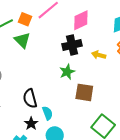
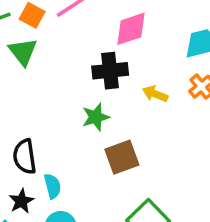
brown square: (84, 92) -> (122, 157), turned -36

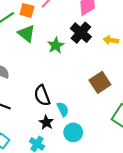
black cross: (110, 71) -> (81, 33), turned -30
green star: (96, 117) -> (56, 45), moved

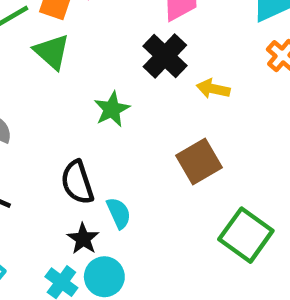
yellow arrow: (111, 40) -> (213, 89), moved
green star: (56, 45) -> (112, 109), moved
cyan circle: (73, 132) -> (104, 277), moved

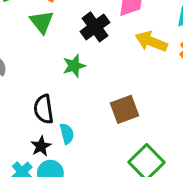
black cross: (165, 56) -> (95, 27), moved
yellow arrow: (213, 89) -> (151, 41), moved, size x1.5

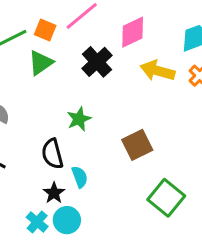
green triangle: (42, 22) -> (41, 63), turned 40
green star: (74, 66) -> (79, 119), moved

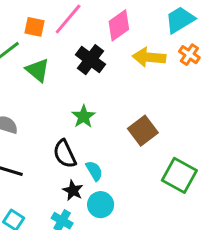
orange square: (45, 30) -> (34, 27), moved
green triangle: (41, 63) -> (38, 70), turned -35
cyan circle: (67, 220) -> (101, 205), moved

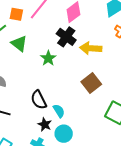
yellow arrow: (149, 57) -> (91, 48), moved
black cross: (90, 60) -> (66, 37), moved
green star: (83, 116) -> (48, 58), moved

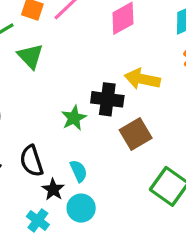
black cross: (66, 37) -> (107, 99), moved, turned -36
green star: (48, 58) -> (74, 118), moved
black semicircle: (39, 100) -> (31, 161), moved

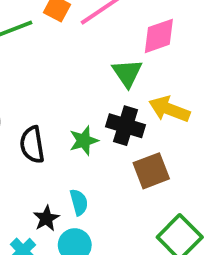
green triangle: (30, 56) -> (127, 73), moved
black semicircle: (31, 161) -> (32, 145), moved

